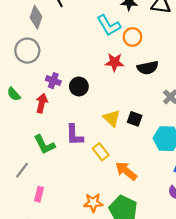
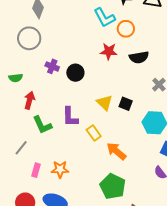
green semicircle: (14, 94) -> (16, 78), turned -56
red arrow: (42, 103) -> (29, 100), moved
orange star: (93, 203) -> (60, 169), moved

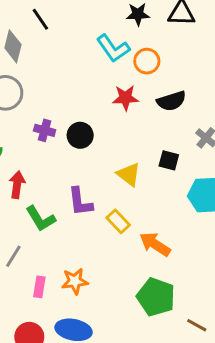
black square: (126, 104) -> (169, 160), moved

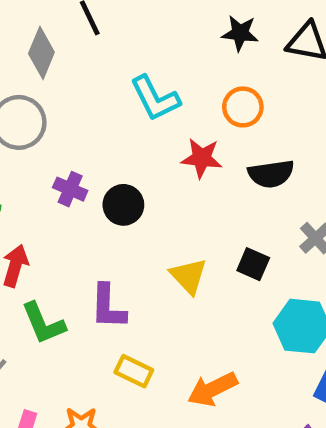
cyan L-shape: (113, 48) -> (155, 98), moved
yellow rectangle: (118, 221) -> (134, 371), moved, turned -30
orange arrow: (155, 244) -> (212, 389), turned -68

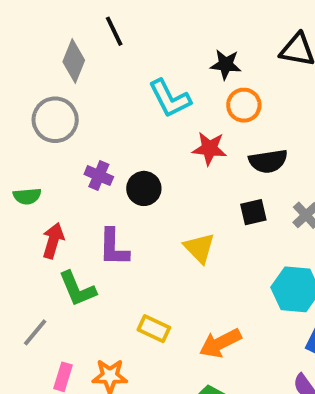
black star: (240, 33) -> (226, 64), moved
black square: (253, 264) -> (253, 212), moved, turned -36
purple L-shape: (108, 307) -> (114, 247), moved

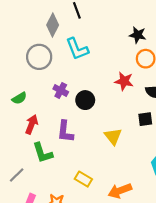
cyan L-shape: (170, 98) -> (77, 49), moved
green semicircle: (27, 196) -> (19, 98), turned -32

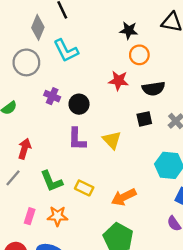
red arrow: (32, 124) -> (25, 149), moved
purple L-shape: (65, 131) -> (77, 139), moved
green L-shape: (43, 153) -> (51, 181), moved
gray line: (17, 175) -> (13, 178), moved

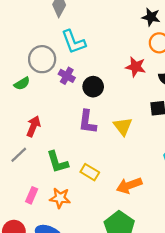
cyan L-shape: (66, 51) -> (74, 42), moved
gray circle: (26, 62) -> (42, 59), moved

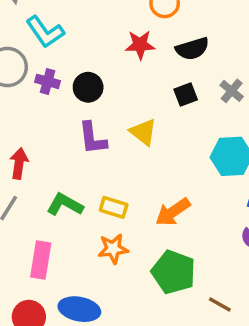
green L-shape: (57, 162) -> (65, 205), turned 150
pink rectangle: (32, 195) -> (41, 260), size x1.5
orange star: (60, 198) -> (113, 249), moved

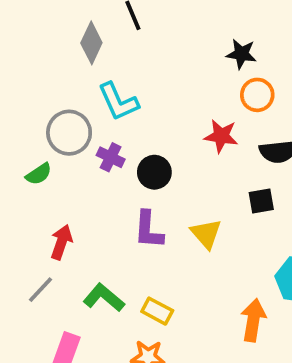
orange arrow: (173, 212) -> (253, 320), moved, turned 123

